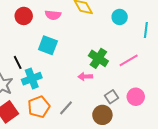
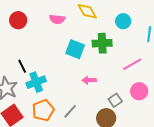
red circle: (24, 16) -> (18, 20), moved
cyan square: (48, 45) -> (75, 49), moved
green cross: (98, 58) -> (102, 43), moved, turned -36
pink circle: (136, 97) -> (139, 91), moved

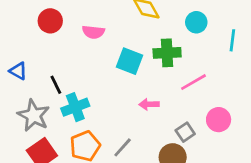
pink semicircle: (57, 19) -> (93, 32), moved
pink line: (132, 64) -> (193, 82), moved

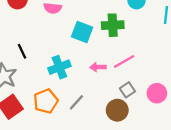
pink line: (193, 82) -> (124, 61), moved
cyan cross: (75, 107) -> (59, 67), moved
pink circle: (219, 120) -> (157, 93), moved

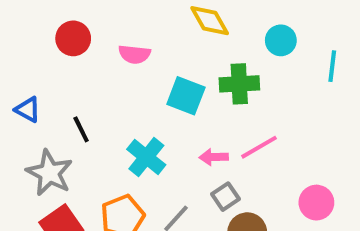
cyan cross: (59, 67) -> (146, 157), turned -30
gray square: (127, 90) -> (225, 197), moved

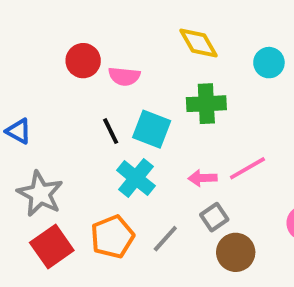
red circle: (73, 38) -> (83, 61), moved
green cross: (239, 84) -> (206, 104), moved
cyan square: (186, 96) -> (152, 129), moved
black line: (81, 129) -> (111, 131), moved

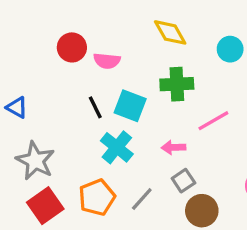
pink line: (247, 168) -> (213, 121), moved

